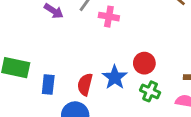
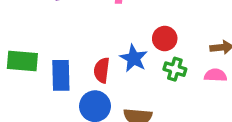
blue rectangle: (48, 85) -> (61, 75), size x1.4

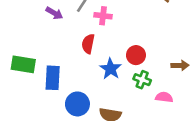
red semicircle: (102, 70) -> (88, 44), moved
pink semicircle: (216, 75) -> (164, 97), moved

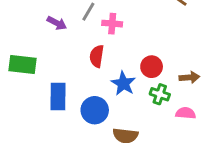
green rectangle: (23, 64) -> (22, 64), moved
brown arrow: (180, 65) -> (189, 77), moved
blue circle: (77, 104) -> (95, 110), moved

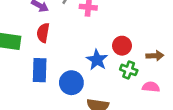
red semicircle: (97, 56) -> (43, 33), moved

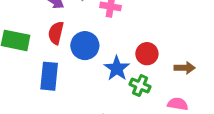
green cross: (129, 70) -> (140, 86), moved
blue circle: (71, 83) -> (85, 46), moved

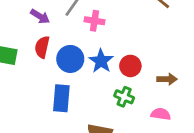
blue star: (117, 68) -> (101, 61), moved
blue rectangle: (49, 76) -> (61, 98), moved

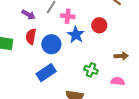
blue star: (101, 61) -> (76, 35), moved
red circle: (130, 66) -> (99, 25), moved
blue rectangle: (61, 98) -> (46, 73), turned 54

